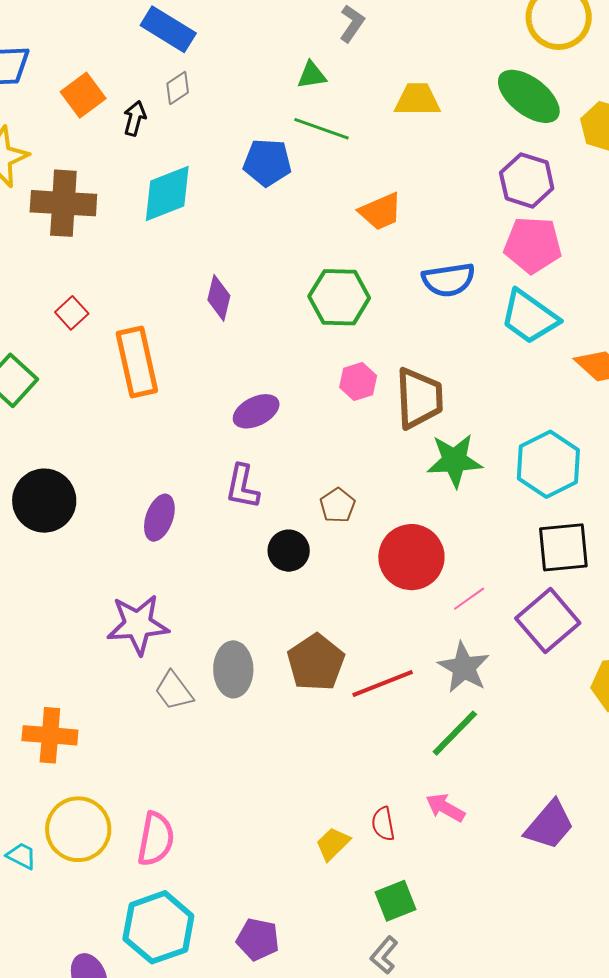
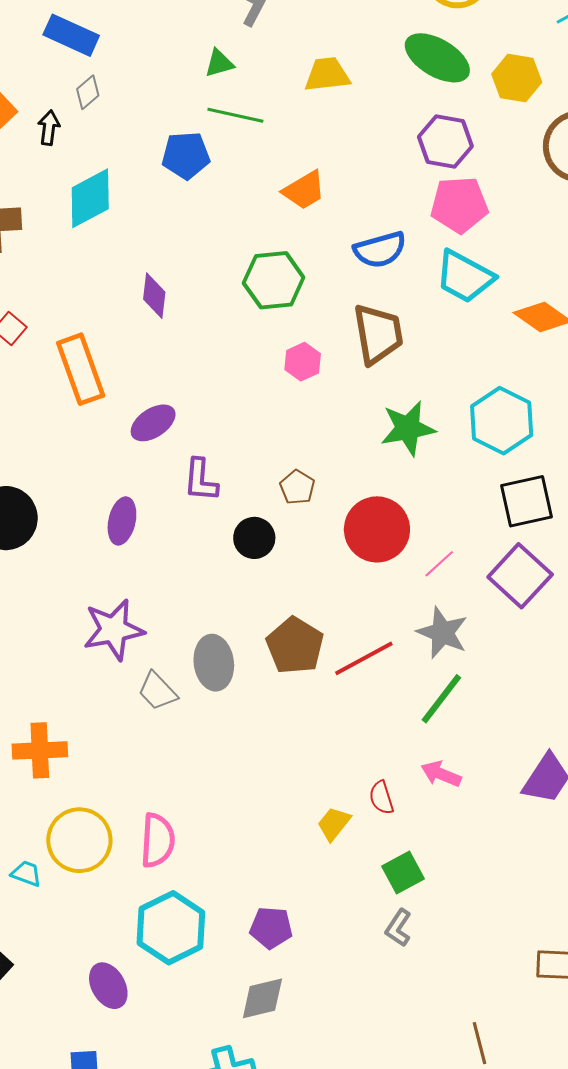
brown trapezoid: (419, 398) -> (378, 334), moved
purple ellipse: (256, 411) -> (153, 423), moved

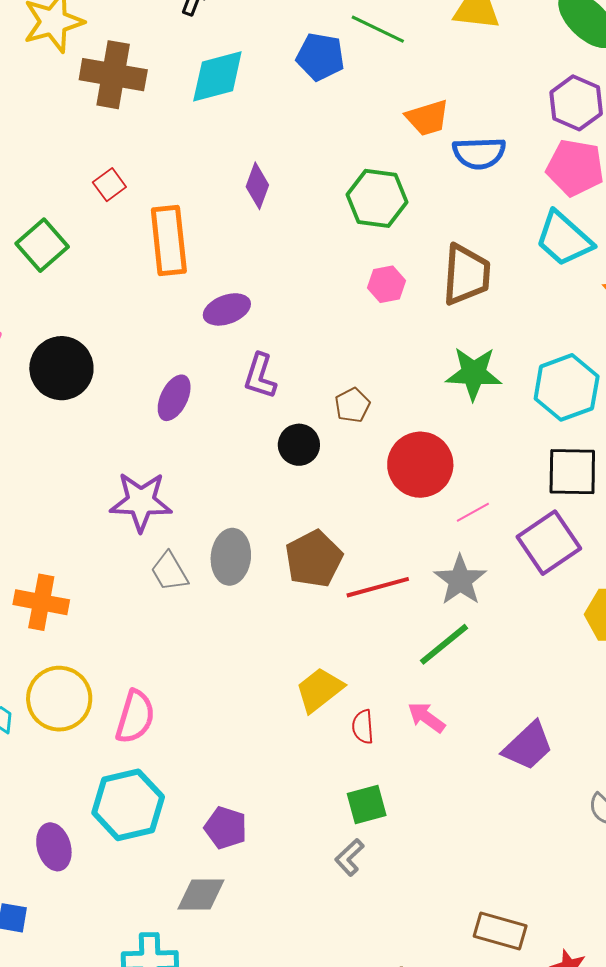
blue semicircle: (380, 250) -> (479, 153), moved
yellow trapezoid: (334, 824) -> (320, 690), moved, size x1.4

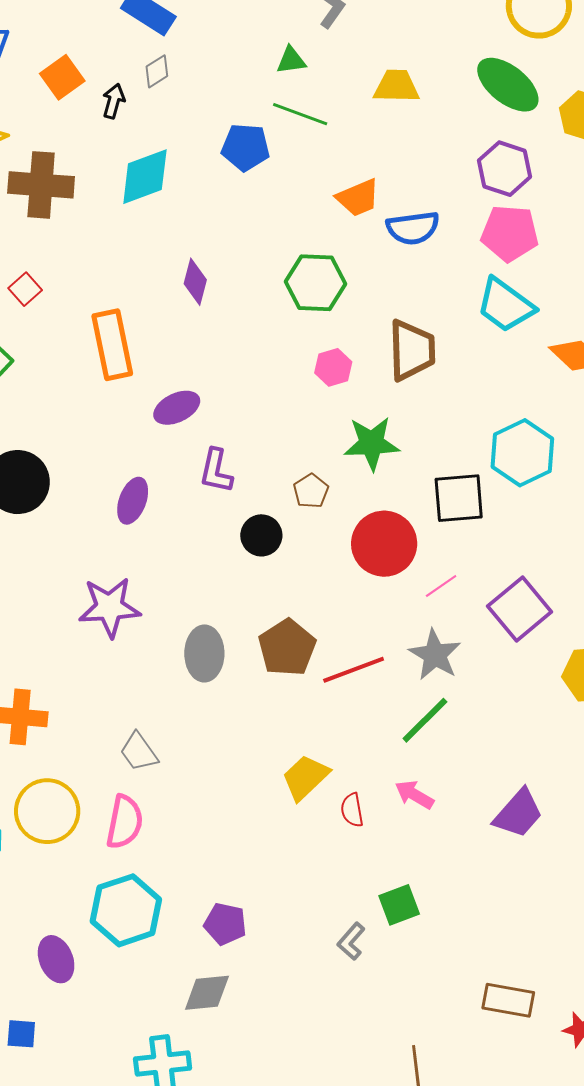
red square: (109, 185) -> (25, 289), moved
green star: (474, 373) -> (372, 443), moved
black square: (572, 472) -> (459, 498), moved
gray trapezoid: (169, 572) -> (139, 752), moved
green square: (367, 804) -> (399, 905), moved

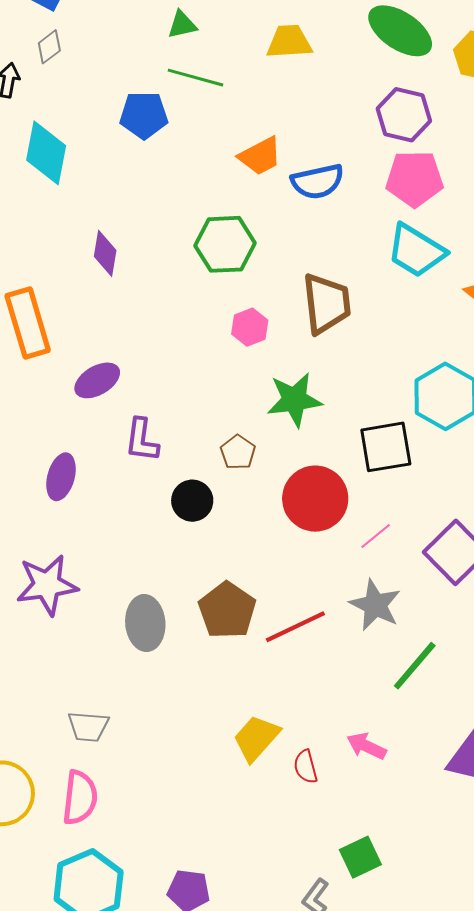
cyan diamond: (145, 177) -> (46, 153), turned -54
green line: (425, 720) -> (415, 666), moved
gray trapezoid: (139, 752) -> (88, 727), turned -45

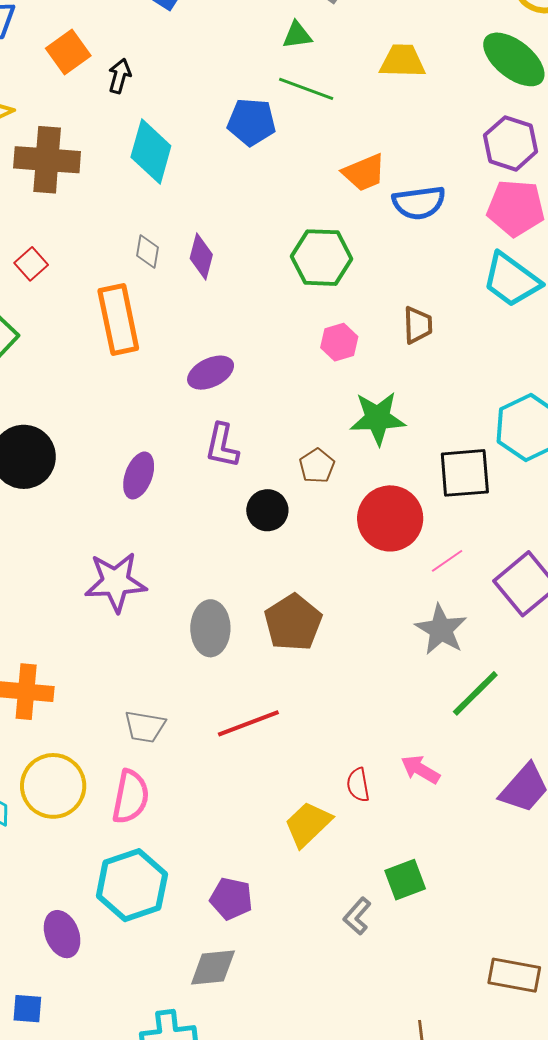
gray diamond: (49, 47) -> (147, 252), moved, turned -48
brown trapezoid: (327, 303) -> (418, 325), size x0.6
purple ellipse: (97, 380) -> (211, 373), moved
red line: (295, 627) -> (248, 723), moved
yellow trapezoid: (256, 738) -> (308, 824), moved

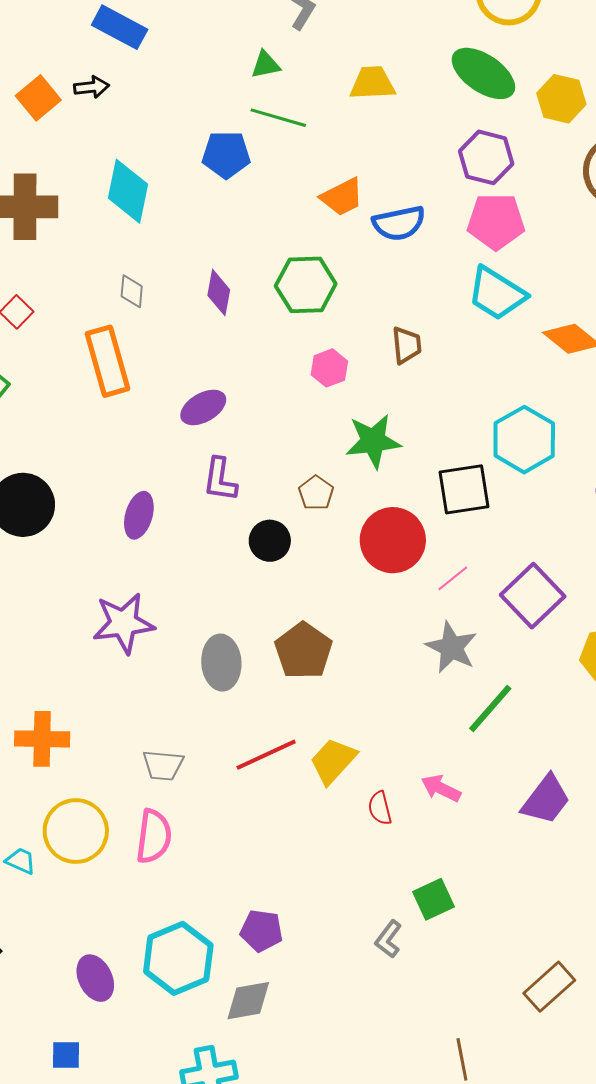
black arrow: (120, 76) -> (91, 87), moved, turned 72
purple diamond: (201, 257) -> (219, 293), moved
yellow trapezoid: (308, 824) -> (333, 761), moved
cyan hexagon: (132, 885) -> (178, 958), moved
brown rectangle: (514, 975) -> (549, 987), turned -48

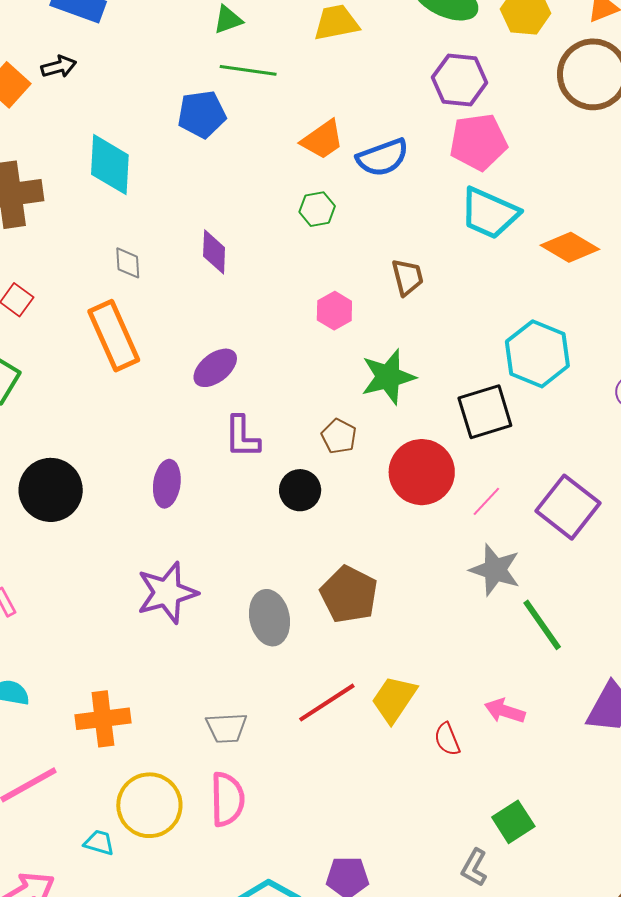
green hexagon: (306, 285) -> (317, 209), moved, size x0.6
green line: (490, 708) -> (542, 625), turned -68

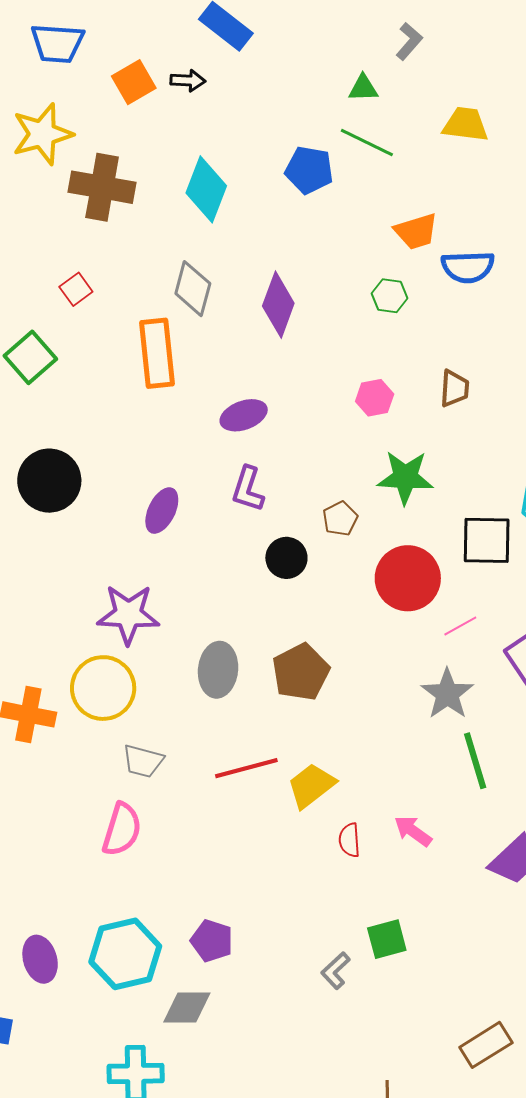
purple diamond: (214, 252) -> (278, 305), size x1.4
gray diamond: (128, 263) -> (193, 289), size x1.6
yellow circle: (149, 805) -> (103, 688), moved

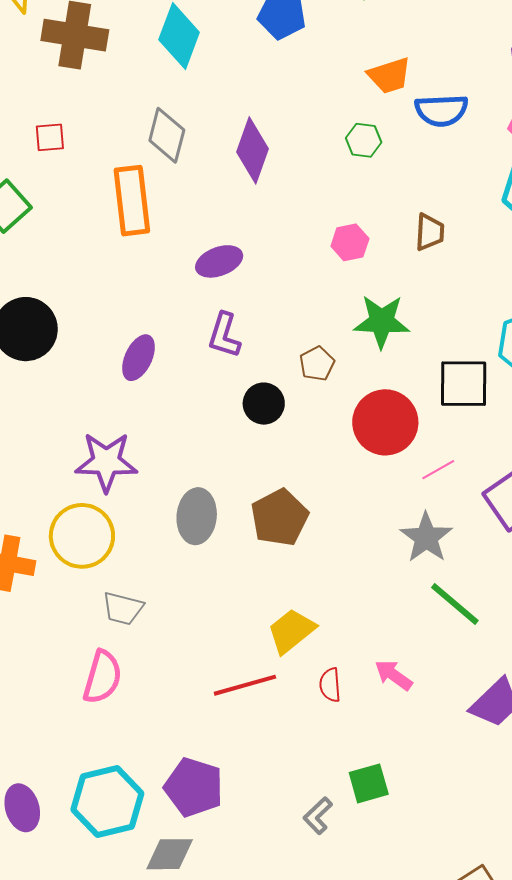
red square: (76, 289) -> (50, 137), turned 32
green line: (475, 761) -> (455, 604), turned -32
red line: (246, 768) -> (245, 685), moved
purple pentagon: (212, 941) -> (194, 787), size x1.4

